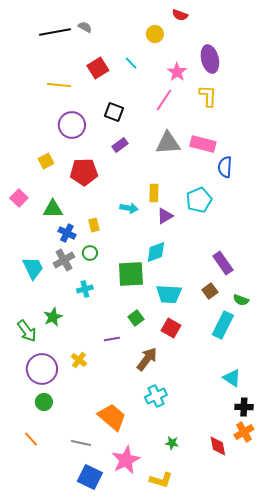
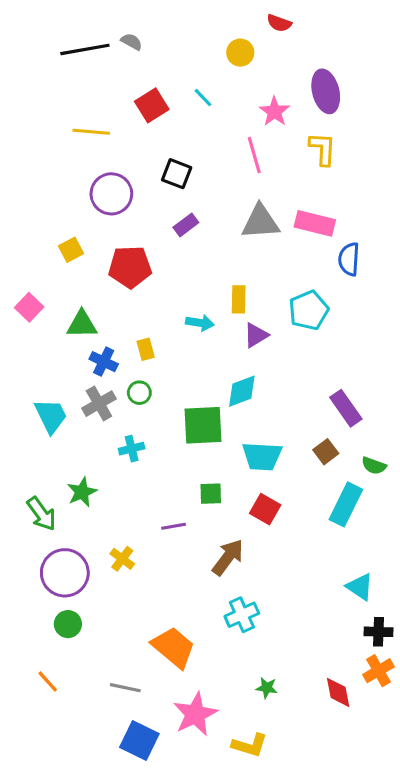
pink line: (164, 100) -> (254, 155), turned -50
green square: (136, 318) -> (211, 494), turned 35

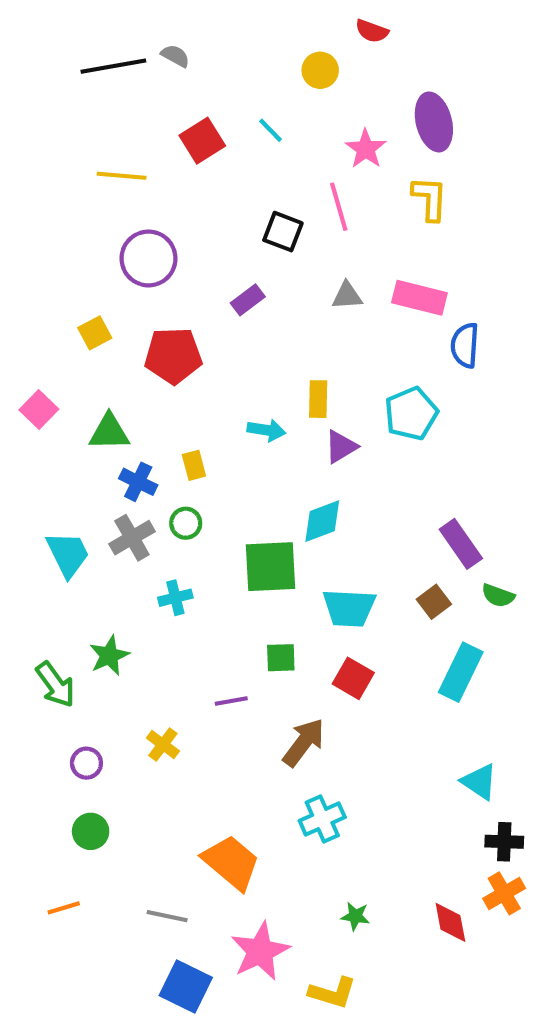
black square: (177, 174) -> (283, 232), moved
gray triangle: (260, 222) -> (347, 296), size x0.6
green semicircle: (374, 466) -> (498, 596), moved
purple circle: (65, 573) -> (86, 763), size x0.5
orange line: (48, 682) -> (64, 908), turned -65

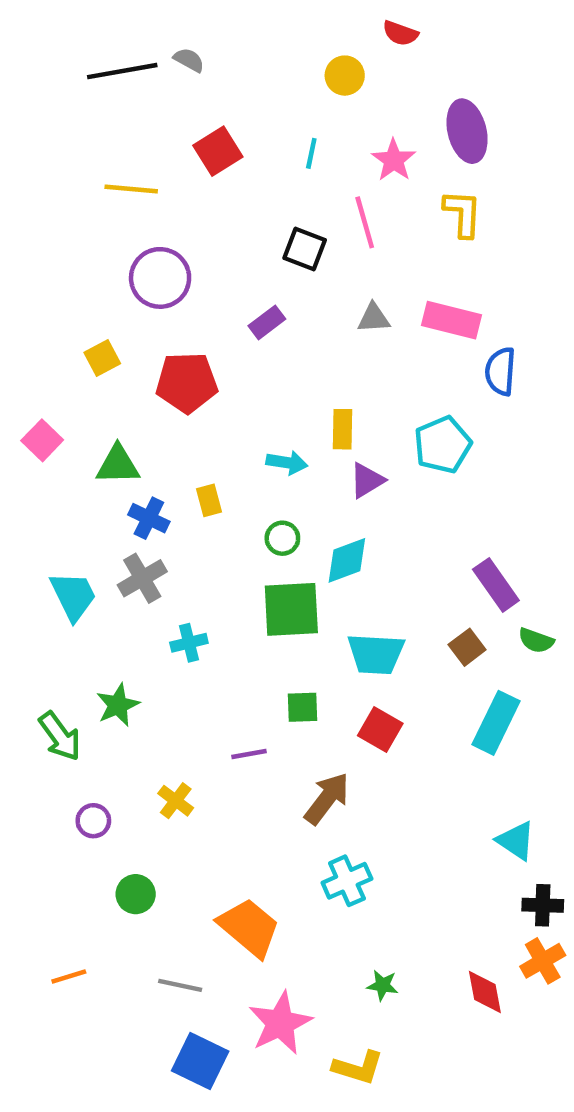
cyan line: (271, 130) -> (311, 153), moved, turned 56
green circle: (186, 523) -> (282, 538), moved
green circle: (91, 831) -> (136, 894), moved

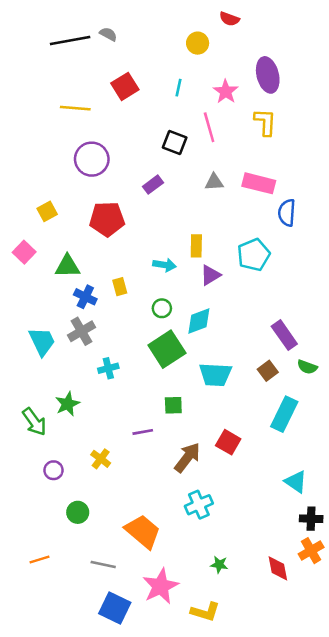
yellow square: (102, 358) -> (47, 211), moved
green square: (291, 609) -> (167, 349), turned -30
red square: (380, 730) -> (228, 442), moved

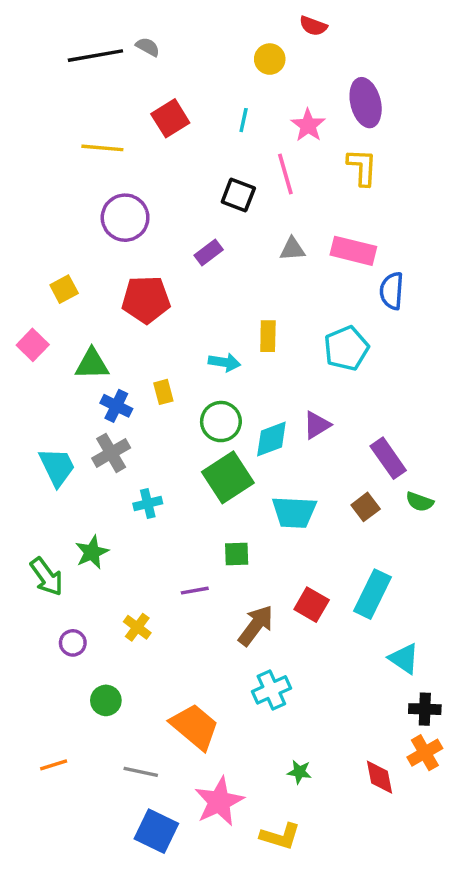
purple triangle: (210, 275) -> (317, 425), moved
green circle: (162, 308) -> (221, 422), size x1.5
cyan rectangle: (284, 414) -> (373, 594), moved

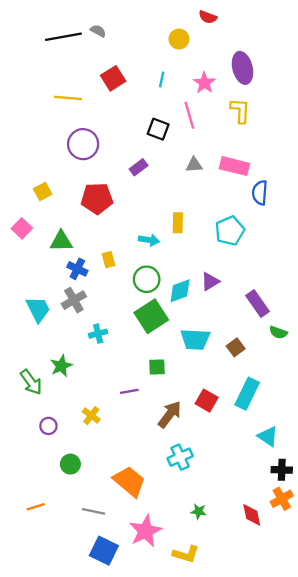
brown square: (366, 507) -> (236, 347), moved

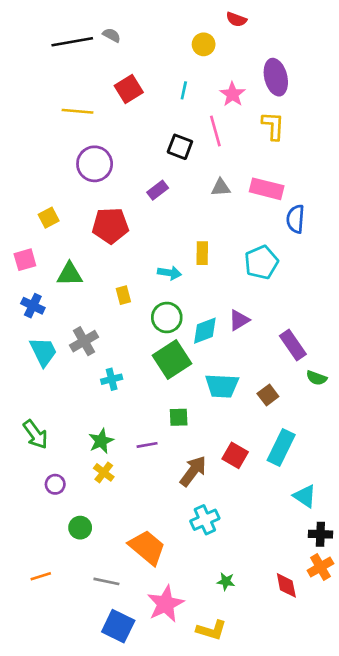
pink square: (22, 228) -> (25, 260), turned 30
blue cross: (77, 269) -> (33, 306), moved
green star: (61, 366) -> (101, 441), moved

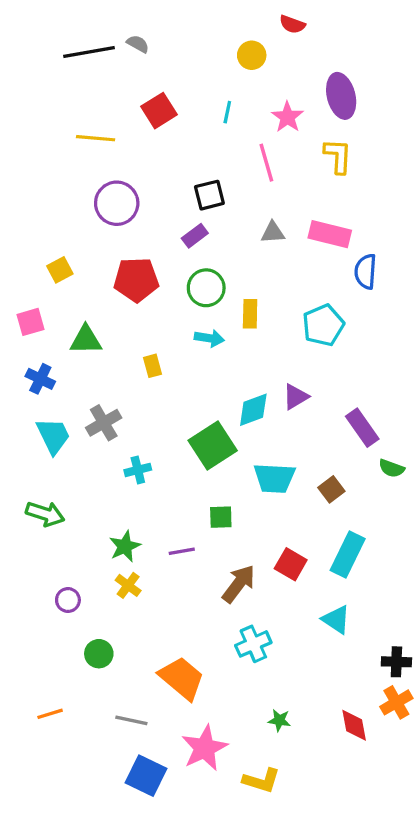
black square: (180, 147) -> (209, 195), moved, turned -35
green circle: (167, 317) -> (206, 288), moved
green arrow: (35, 434) -> (45, 514), moved, turned -36
cyan triangle: (305, 496) -> (336, 620), moved

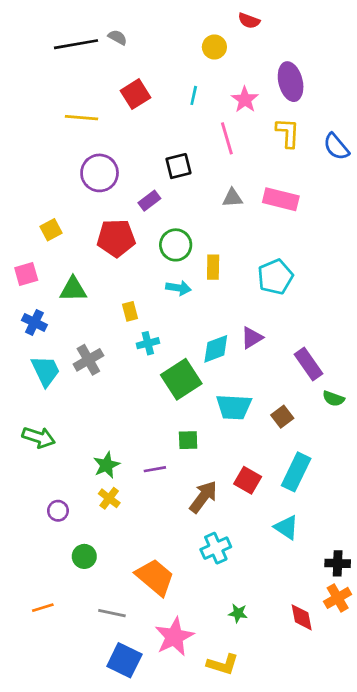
purple rectangle: (195, 236) -> (149, 201), moved
blue semicircle: (366, 272) -> (336, 147), moved, turned -44
cyan cross: (138, 470) -> (148, 343), moved

